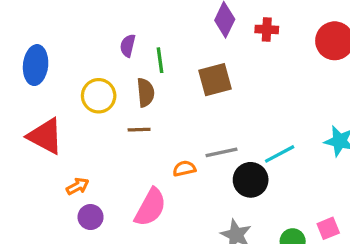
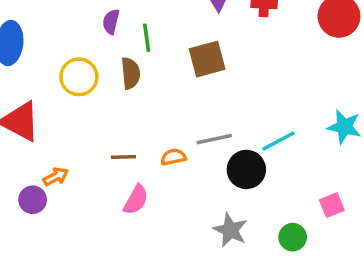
brown line: (139, 130) -> (123, 157), moved
pink semicircle: (150, 207) -> (136, 200), size x0.7
purple circle: (91, 217) -> (33, 200), moved
pink square: (328, 228) -> (332, 205), moved

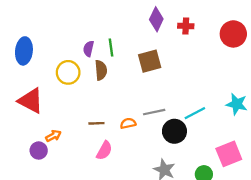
purple semicircle: (111, 22) -> (88, 49), moved
pink square: (332, 205) -> (229, 154), size x1.6

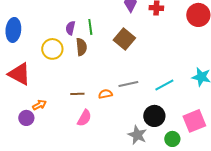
brown square: (150, 61) -> (124, 39), turned -35
black circle: (174, 131) -> (154, 116), moved

